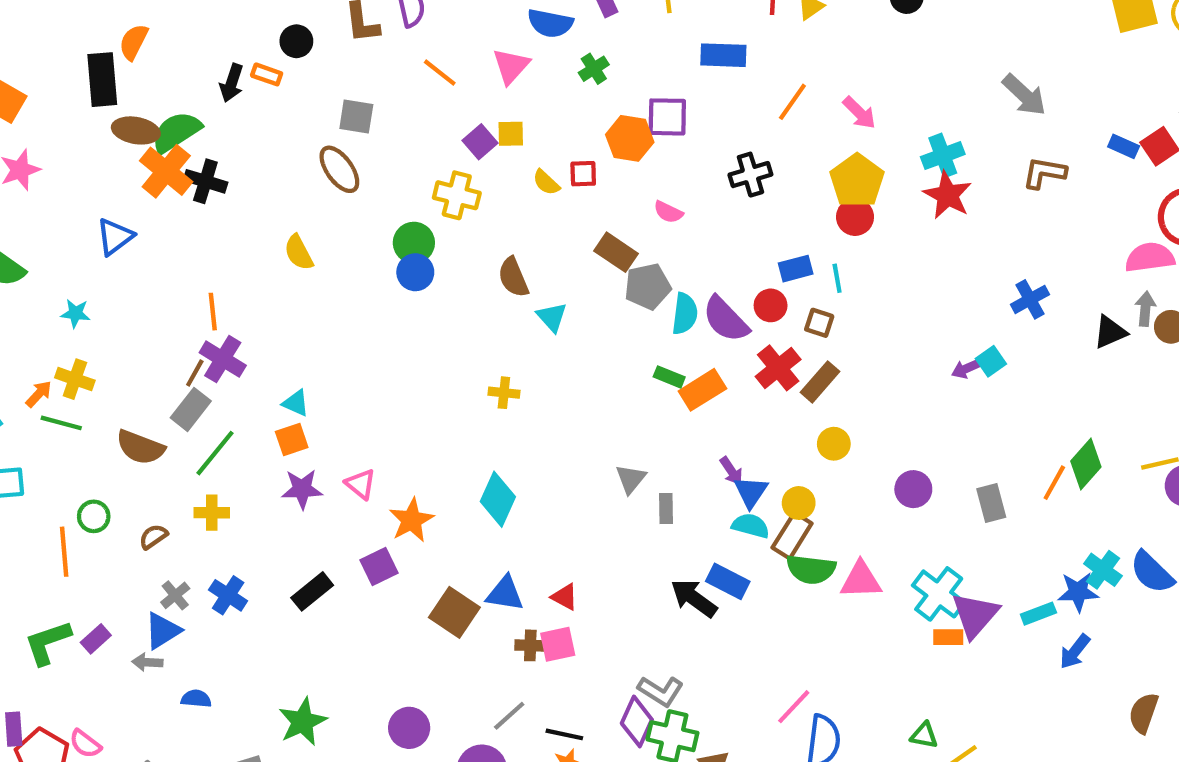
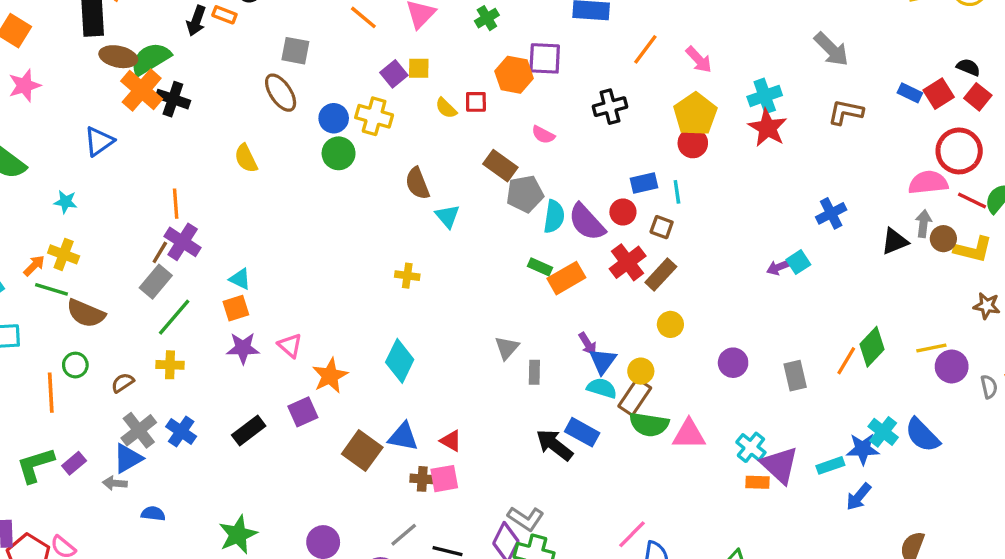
blue circle: (415, 272) -> (334, 118), moved
brown semicircle: (140, 447) -> (86, 313), moved
cyan cross: (939, 594) -> (751, 447), size x0.7
gray cross: (175, 595) -> (139, 430), size x1.5
purple triangle: (975, 615) -> (780, 465), turned -30

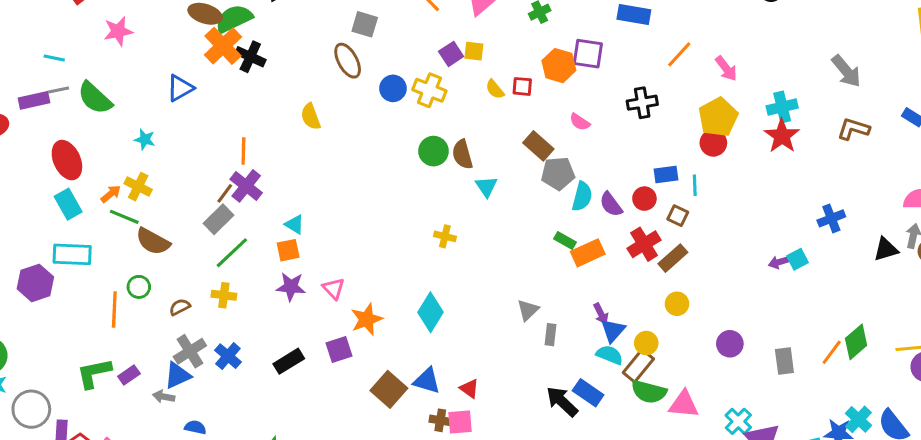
green circle: (339, 153) -> (433, 151), moved
purple semicircle: (587, 222) -> (611, 204), size x0.7

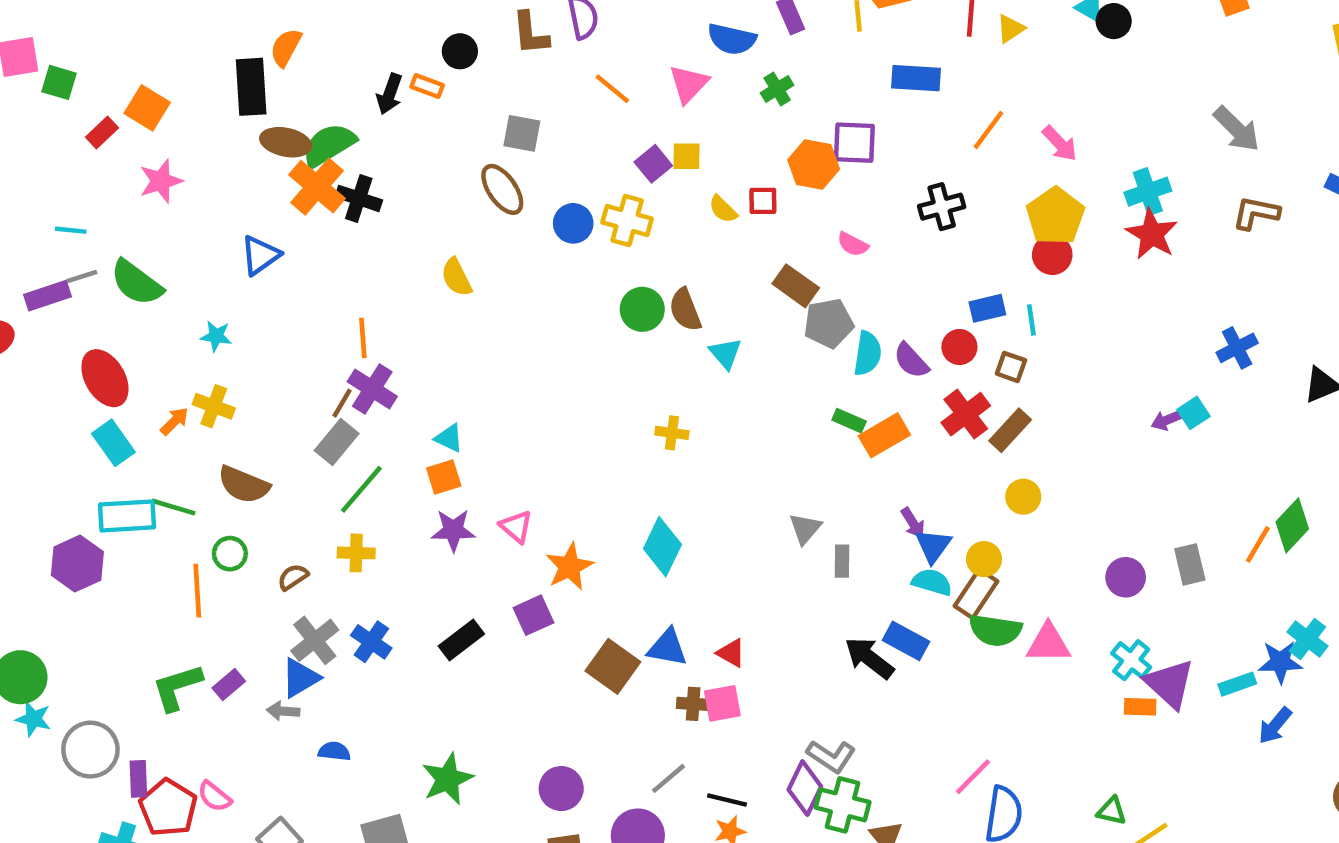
green line: (124, 217) -> (174, 507), moved
purple circle: (730, 344) -> (1126, 577), moved

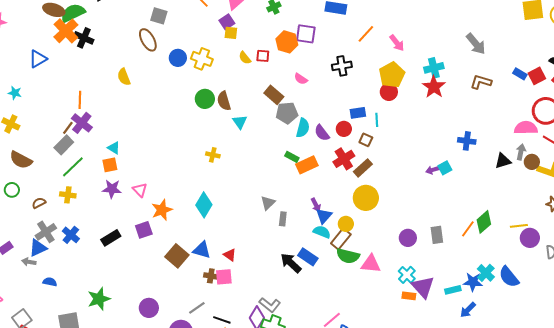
purple square: (653, 164) -> (227, 22), moved
blue cross: (1237, 348) -> (467, 141), turned 30
yellow circle: (1023, 497) -> (366, 198), size x1.6

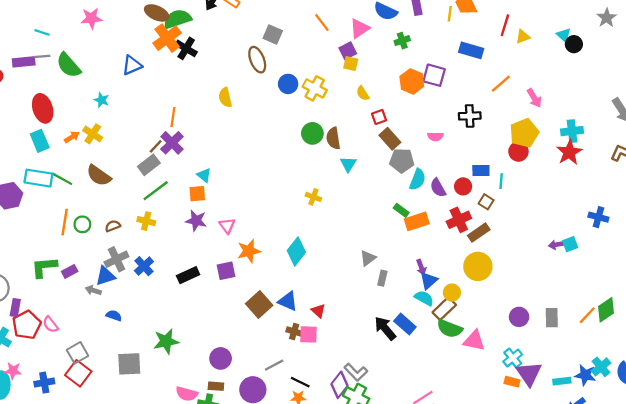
red square: (263, 56) -> (379, 117), moved, turned -32
pink semicircle: (301, 79) -> (435, 136), moved, turned -40
green circle: (12, 190) -> (82, 224), moved

